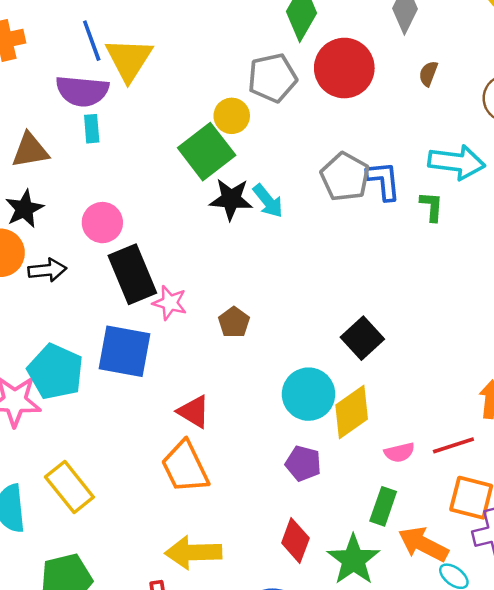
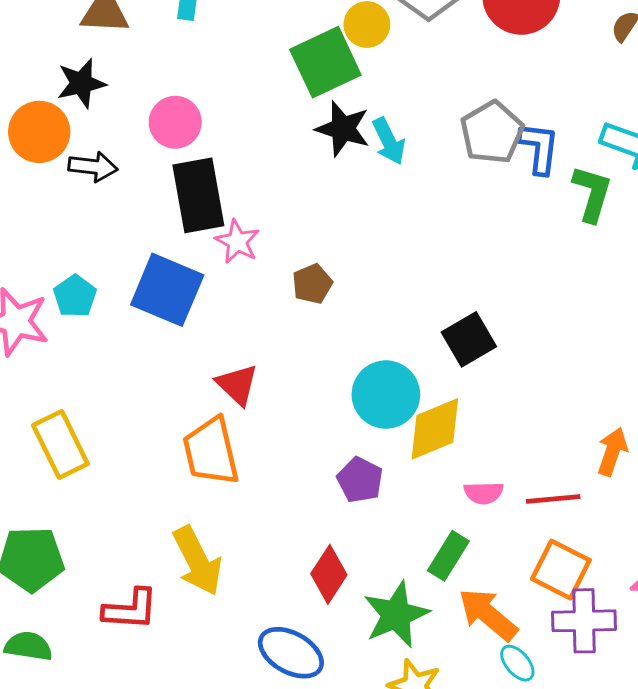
green L-shape: (432, 206) -> (592, 194), size x1.4
cyan pentagon: (55, 372) -> (75, 296), size x0.6
yellow arrow: (193, 552) -> (197, 561), turned -128

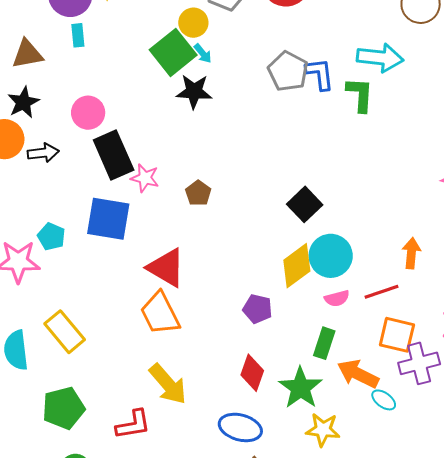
cyan arrow: (389, 141) -> (203, 53), moved, size x0.7
red triangle: (237, 385) -> (166, 268), size x1.4
cyan circle: (386, 395) -> (331, 256), moved

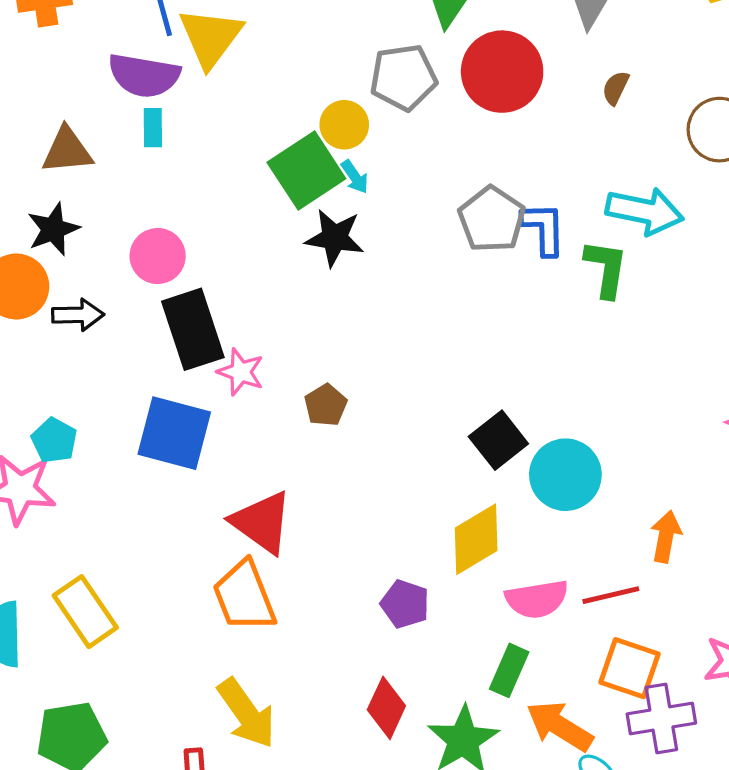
cyan pentagon: (51, 237) -> (54, 440), moved
cyan circle: (331, 256) -> (565, 475), moved
pink semicircle: (337, 298) -> (537, 599), size x1.5

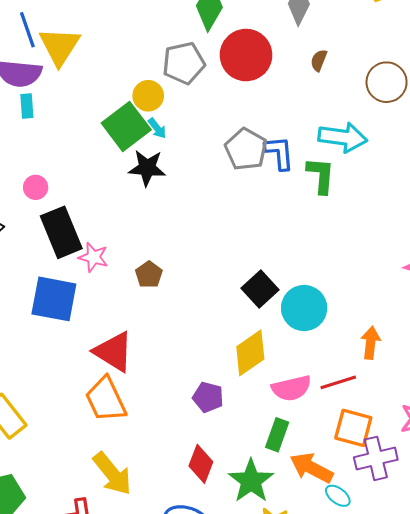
pink circle: (158, 256) -> (36, 187), size x0.7

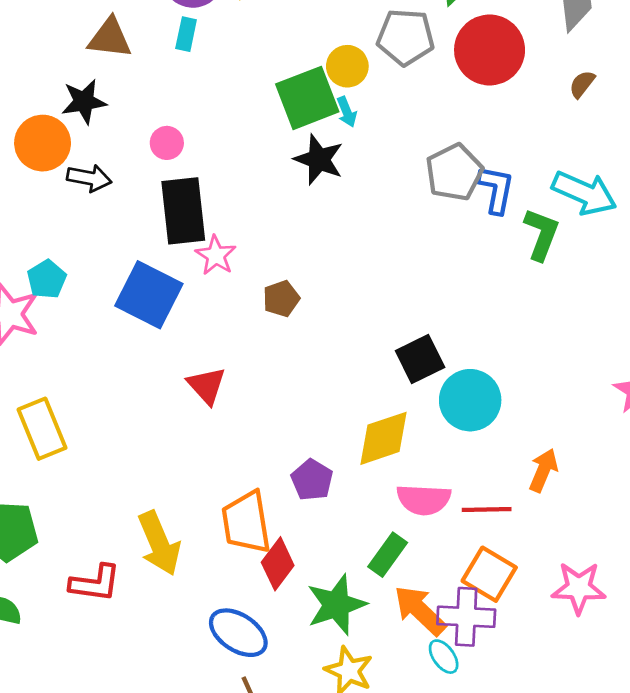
red triangle: (114, 352) -> (206, 385), size x0.7
orange trapezoid: (106, 399) -> (246, 522), moved
purple cross: (376, 458) -> (466, 617), moved

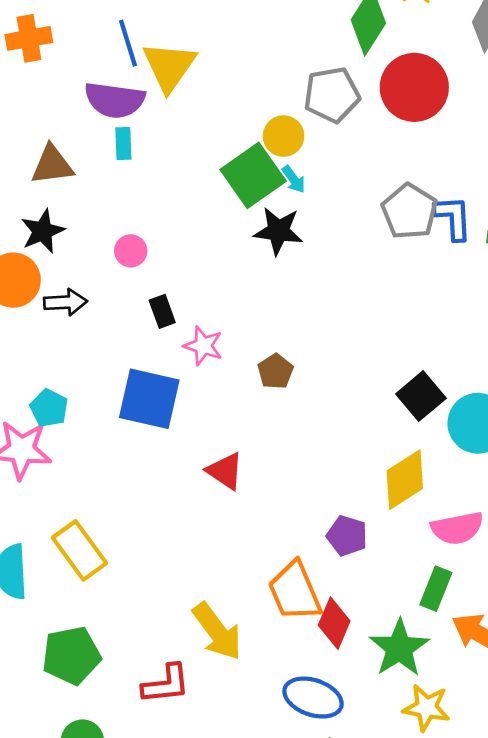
black rectangle: (183, 211) -> (162, 311), size x0.5

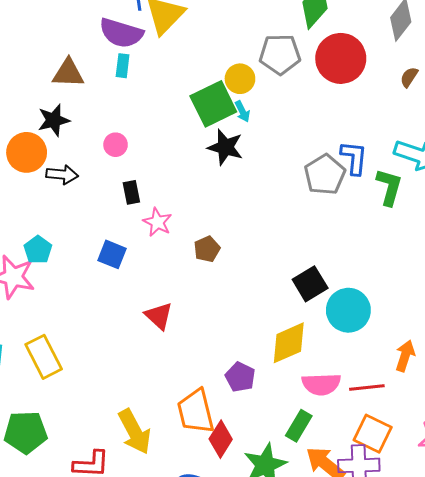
gray pentagon: (409, 211) -> (325, 175), moved
blue square: (149, 399) -> (112, 254), size x0.6

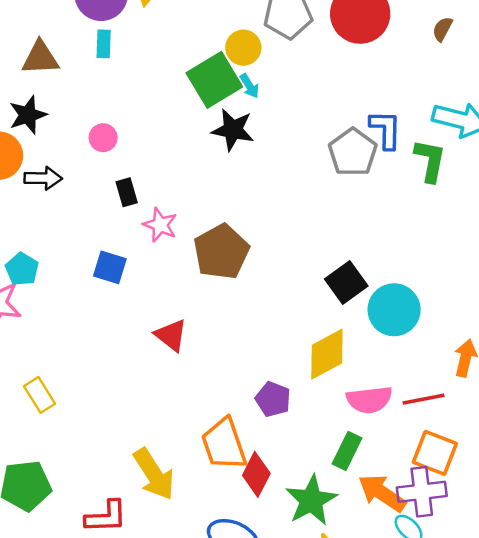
brown pentagon: (207, 249) -> (221, 252), size x1.8
yellow rectangle: (44, 357) -> (39, 395), size x0.7

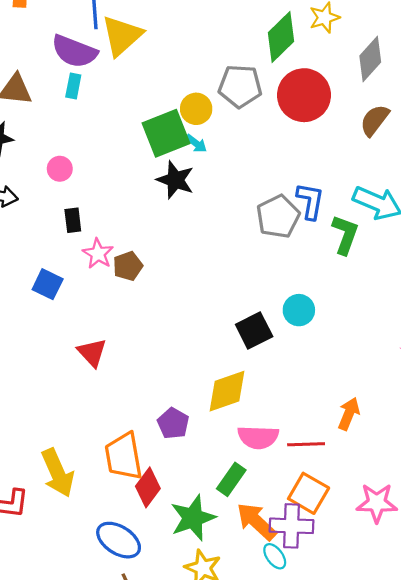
brown semicircle: (443, 29) -> (375, 120), size x1.5
cyan arrow: (249, 86) -> (196, 143), turned -30
brown pentagon: (221, 252) -> (128, 266), moved, size x0.6
cyan circle: (394, 310) -> (299, 310), moved, size x0.7

